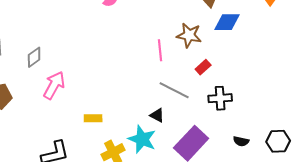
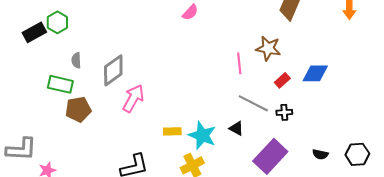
blue diamond: (227, 22) -> (315, 73), moved
gray diamond: (34, 57) -> (113, 70), size x1.5
black cross: (220, 98) -> (284, 112), moved, size x0.7
cyan star: (142, 139) -> (202, 135), moved

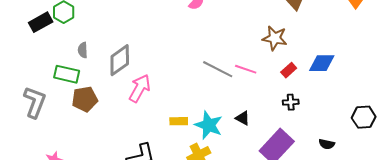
pink line: (239, 63) -> (246, 69), moved, turned -65
gray line: (253, 103) -> (218, 69), moved
gray L-shape: (21, 149) -> (35, 102), moved, turned -72
black hexagon: (357, 154) -> (364, 117), moved

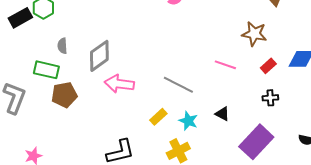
gray line: (218, 69) -> (178, 85), moved
pink arrow: (140, 88) -> (119, 84), turned -112
yellow rectangle: (179, 121) -> (158, 117), turned -42
cyan star: (209, 125) -> (188, 121), size x0.7

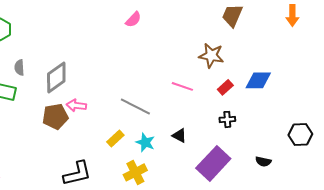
pink arrow: (119, 84) -> (76, 105), size x0.7
brown pentagon: (64, 95) -> (55, 116), moved

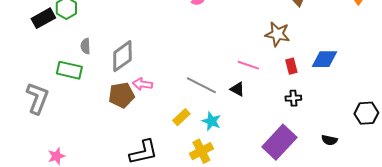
red rectangle: (225, 87) -> (291, 66), turned -63
black triangle: (179, 135) -> (237, 89), moved

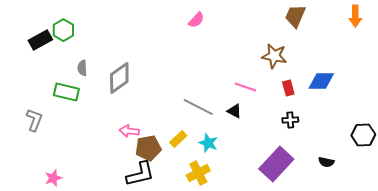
pink arrow: (142, 84) -> (129, 131), moved
brown pentagon: (121, 95) -> (148, 148), moved
gray L-shape: (37, 98) -> (34, 120), size x0.7

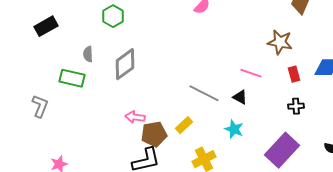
green hexagon: (63, 30) -> (113, 16), moved
cyan star: (208, 143) -> (234, 129), moved

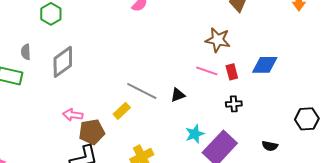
pink line: (251, 73) -> (207, 71), moved
black triangle: (240, 97) -> (178, 95), turned -49
yellow rectangle: (184, 125) -> (122, 111), moved
cyan star: (234, 129) -> (195, 134), moved, turned 30

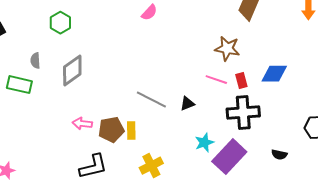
black cross: (234, 104) -> (243, 113), size x2.0
yellow rectangle: (122, 111) -> (131, 131), moved, turned -48
brown pentagon: (92, 132) -> (111, 130), moved

